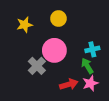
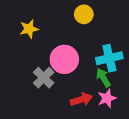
yellow circle: (58, 19) -> (84, 14), moved
cyan cross: (92, 49) -> (109, 58), size x1.5

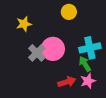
gray cross: (44, 78) -> (37, 53), moved

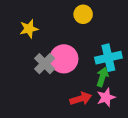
green arrow: (85, 64) -> (102, 77), turned 49

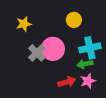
yellow circle: (83, 14) -> (74, 20), moved
green arrow: (102, 77) -> (85, 64), turned -119

